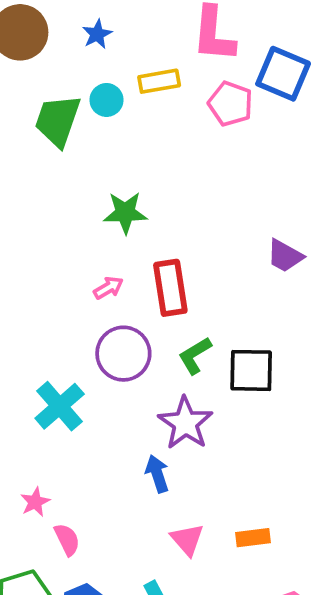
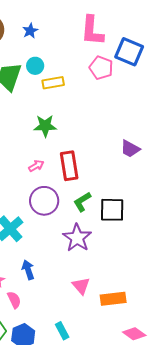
yellow rectangle: (159, 81) -> (53, 83), moved
blue arrow: (157, 474) -> (28, 270), moved
orange rectangle: (253, 538) -> (113, 299), size x1.4
pink triangle: (187, 540) -> (81, 286), moved

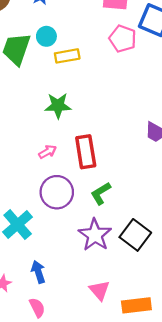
black square: (112, 210) -> (135, 235), moved, turned 36
pink semicircle: (14, 300) -> (37, 308), moved

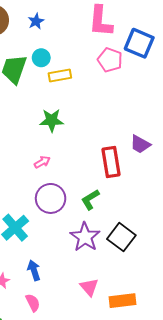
red rectangle: (86, 152) -> (111, 162), moved

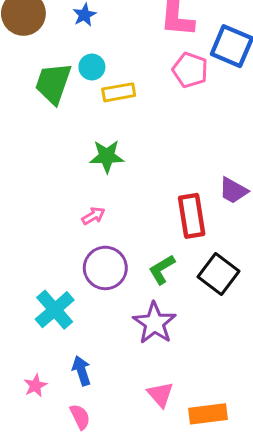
black square: (121, 237) -> (218, 274), moved

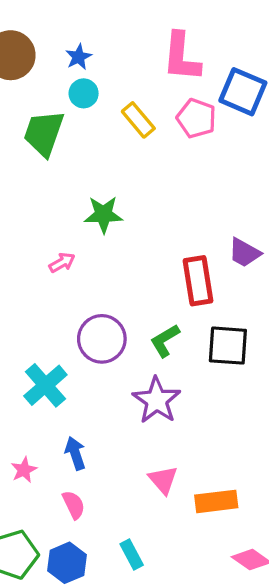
cyan circle: (92, 67) -> (84, 93), moved
yellow rectangle: (119, 92) -> (138, 120), moved, turned 60
pink arrow: (93, 216) -> (62, 263), moved
black square: (218, 274) -> (228, 346), turned -33

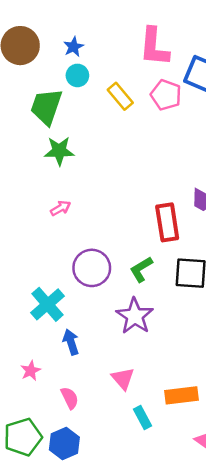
green star: (103, 214) -> (59, 151), moved
blue arrow: (75, 453) -> (71, 342), moved
pink triangle: (163, 480) -> (123, 378), moved
cyan rectangle: (132, 555) -> (142, 417), moved

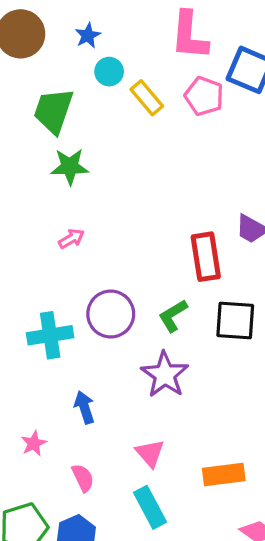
cyan circle: (77, 75) -> (109, 72), moved
cyan cross: (48, 304) -> (50, 335), moved, turned 32
cyan rectangle: (142, 417) -> (150, 507), moved, size x1.4

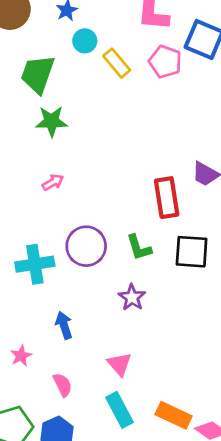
green L-shape: (173, 316) -> (139, 248), turned -76
purple star: (165, 375) -> (132, 297), size x0.7
orange rectangle: (224, 475) -> (174, 415), moved, turned 32

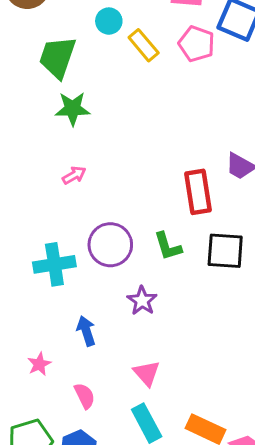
purple star: (132, 297) -> (142, 301), moved

